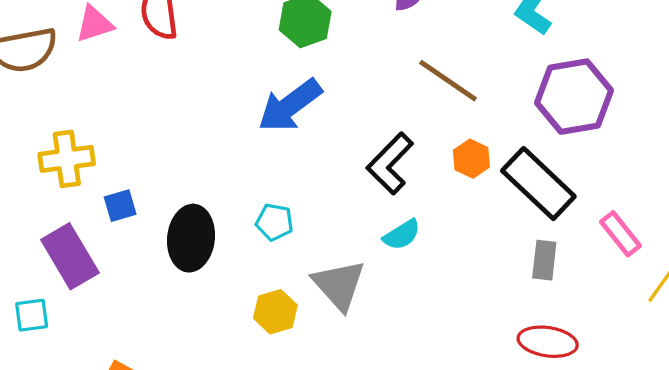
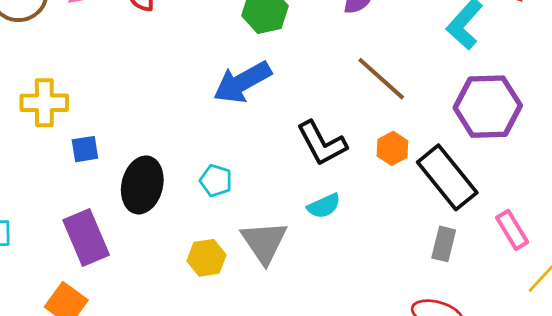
black L-shape: (390, 163) -> (322, 143), turned -80
purple rectangle: (70, 256) -> (86, 237), moved

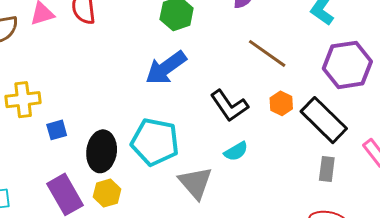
cyan pentagon: (216, 181) -> (155, 142), size x2.0
yellow hexagon: (207, 258) -> (107, 193), moved

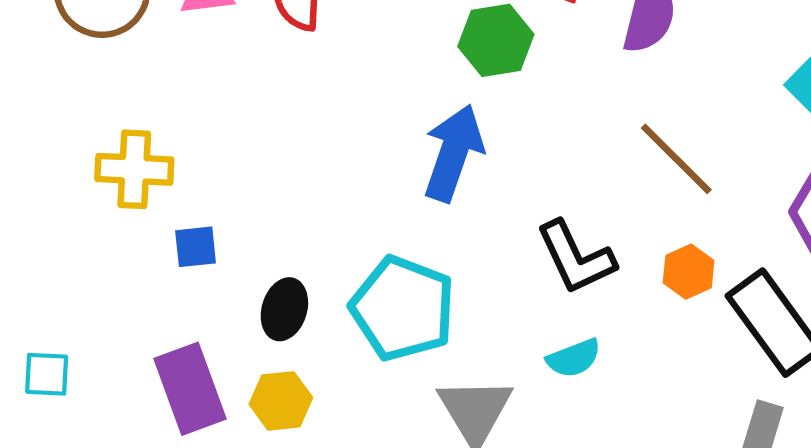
blue arrow: (166, 68) -> (453, 153), turned 135
black ellipse: (102, 151) -> (284, 309), size x0.7

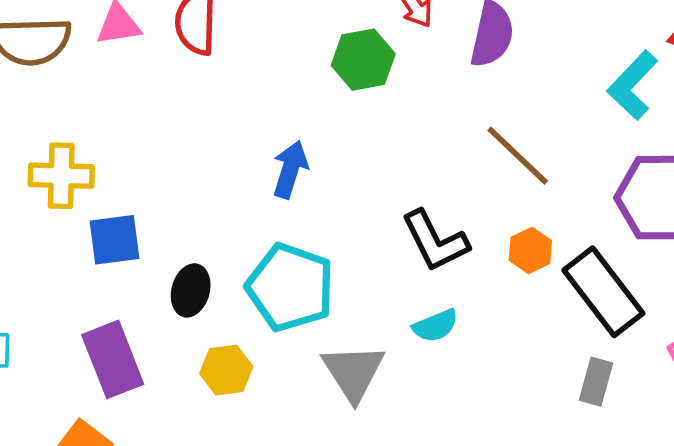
blue arrow: (453, 153) -> (290, 169), moved, size x0.7
blue square: (196, 247) -> (114, 240), size x1.4
yellow hexagon: (281, 401) -> (226, 370), moved

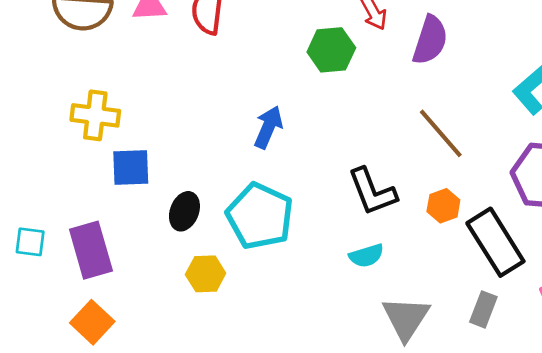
purple rectangle: (113, 359) -> (91, 250), moved
gray triangle: (353, 372) -> (406, 318), moved

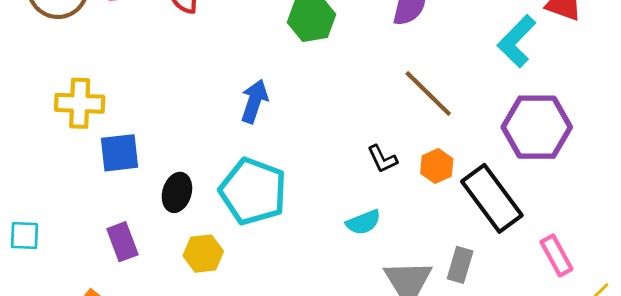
black L-shape: (372, 192) -> (382, 159), moved, size x0.6
purple rectangle: (91, 250) -> (122, 242), moved, size x0.7
gray rectangle: (483, 309) -> (460, 265), moved

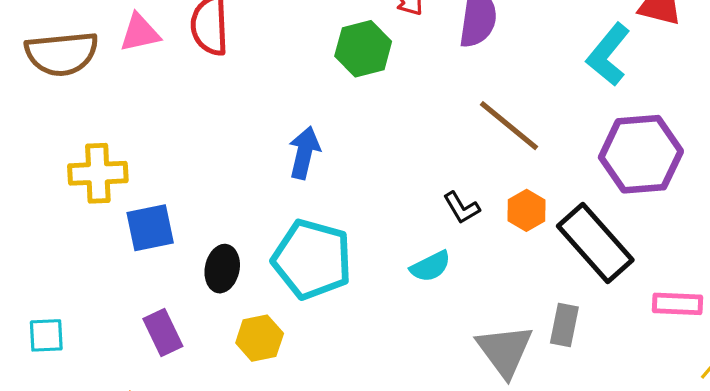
cyan semicircle: (363, 222) -> (430, 266), moved
pink rectangle: (556, 255) -> (678, 304), turned -54

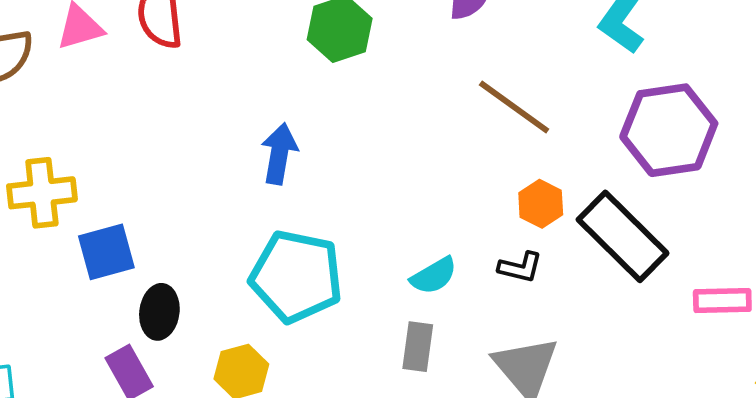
black L-shape: (462, 208) -> (520, 267), moved, turned -42
black ellipse: (222, 269) -> (159, 312), moved
gray rectangle: (564, 325) -> (418, 347), moved

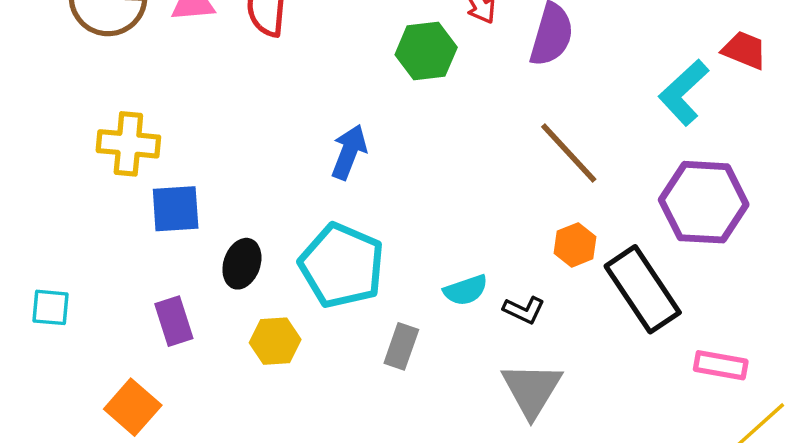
black L-shape: (520, 267) -> (524, 310), moved
black ellipse: (159, 312) -> (242, 264), moved
gray rectangle: (418, 347) -> (401, 346), moved

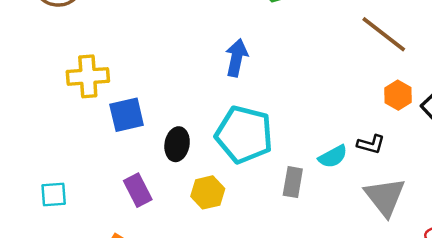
cyan semicircle: (466, 290) -> (333, 157), moved

